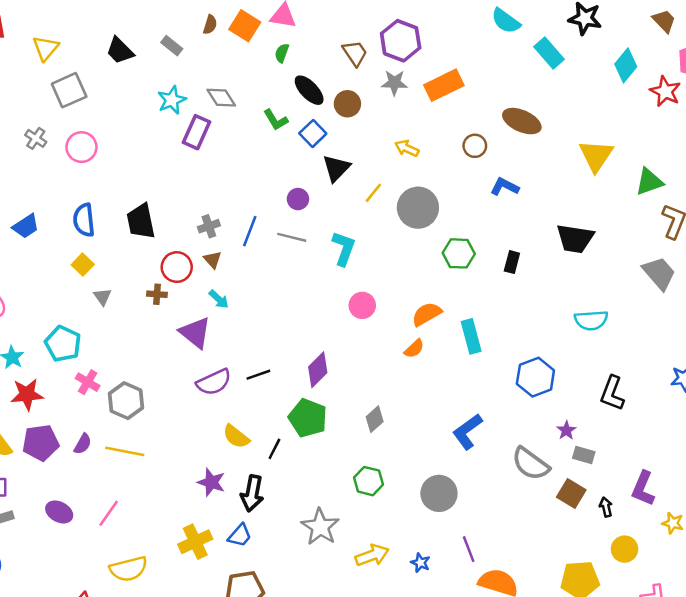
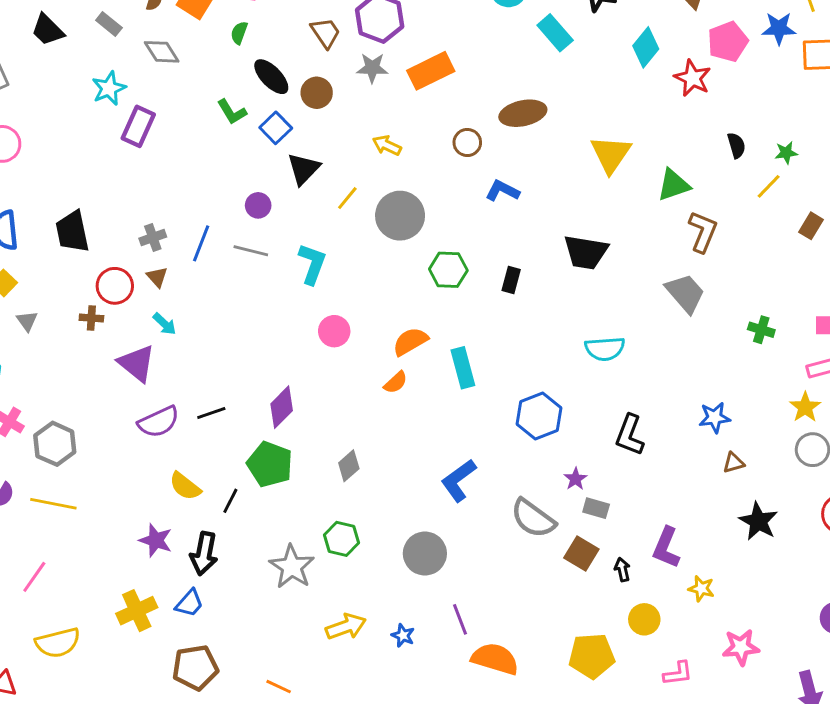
gray diamond: (221, 98) -> (162, 52), moved
brown ellipse: (522, 121) -> (523, 113), turned -36
gray star: (320, 527) -> (292, 567), moved

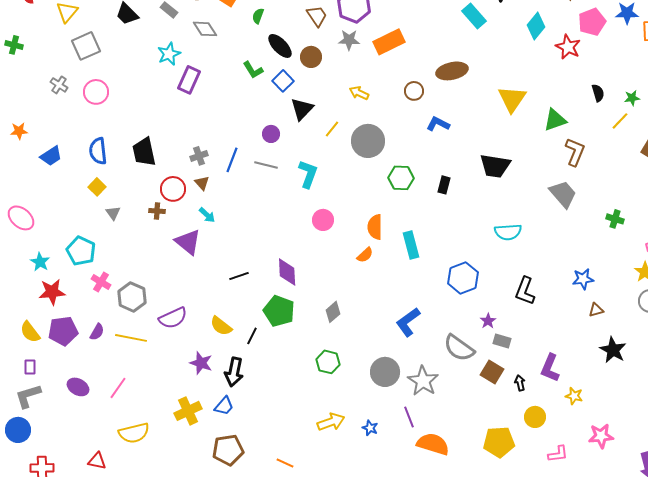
orange semicircle: (410, 341) -> (375, 227), turned -60
purple diamond: (282, 407) -> (287, 272), turned -48
purple semicircle: (159, 422) -> (173, 318), moved
gray star: (292, 567) -> (423, 381), moved

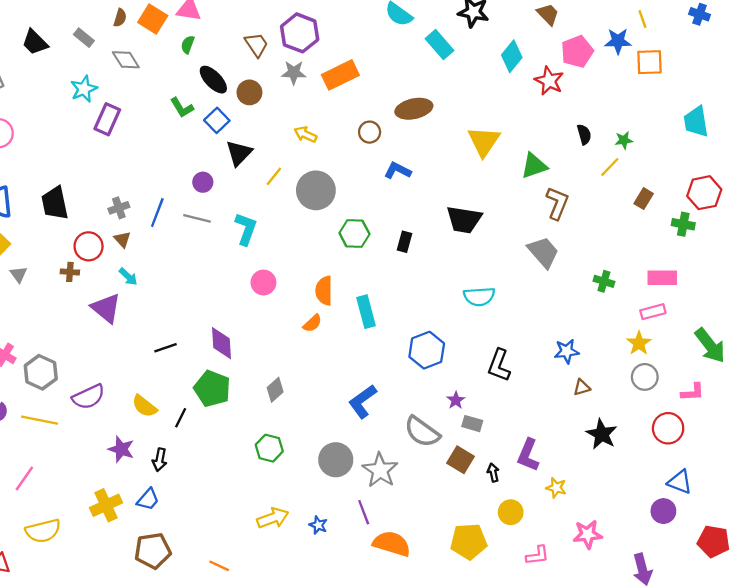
black arrow: (234, 372) -> (160, 460), size x0.7

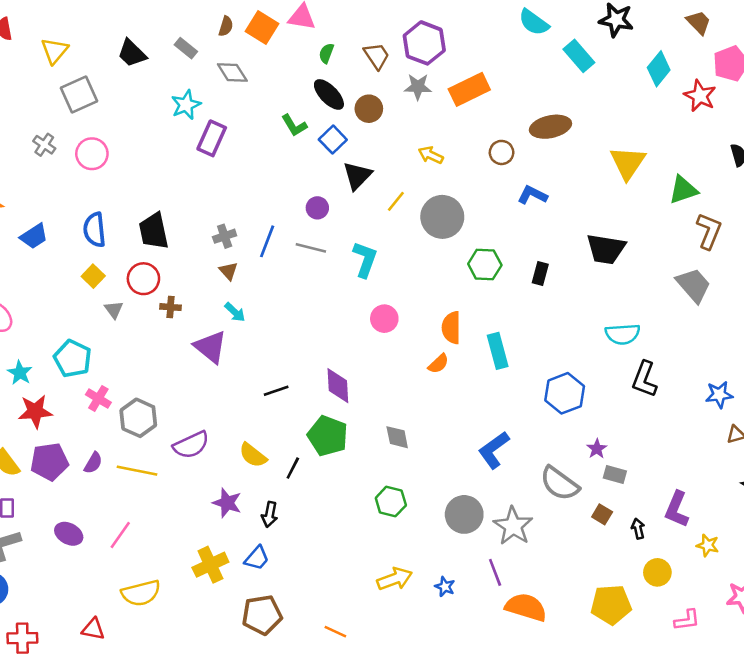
green semicircle: (188, 45) -> (326, 53), moved
red circle: (89, 246) -> (143, 279), moved
black L-shape: (499, 365) -> (645, 379), moved
gray diamond: (275, 390) -> (397, 437), turned -60
brown square: (461, 460) -> (602, 514), size x0.7

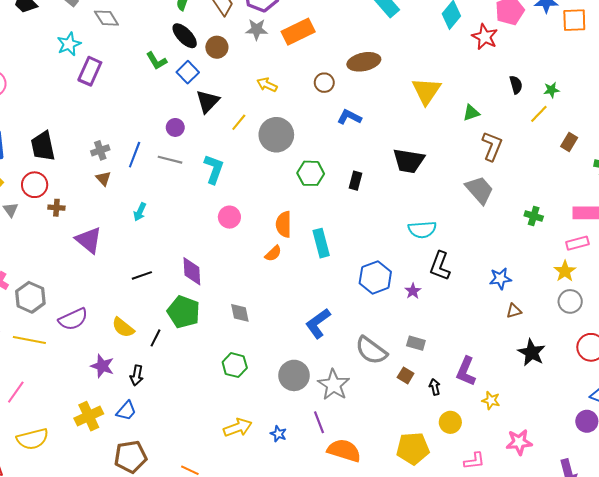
green triangle: (683, 190) -> (471, 113), size x0.7
cyan arrow: (235, 312) -> (140, 212), moved, turned 72
purple star: (597, 449) -> (413, 291), moved

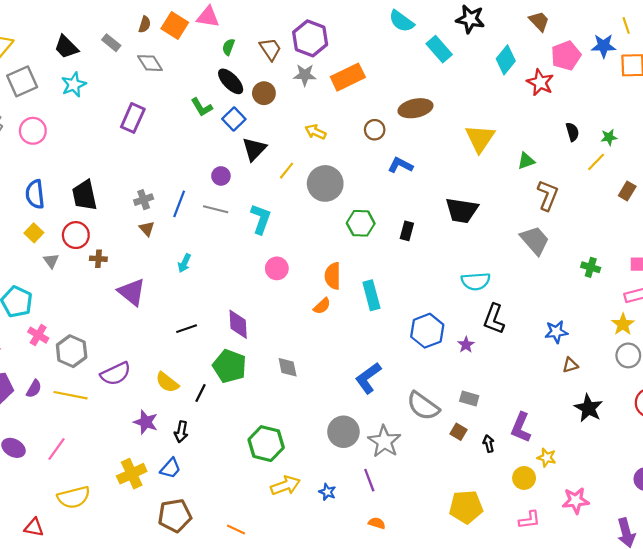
cyan star: (69, 44) -> (74, 85), moved
green hexagon: (235, 365) -> (266, 444), moved, size x1.4
yellow circle: (450, 422) -> (524, 478), moved
orange semicircle: (344, 450) -> (377, 523), moved, size x0.5

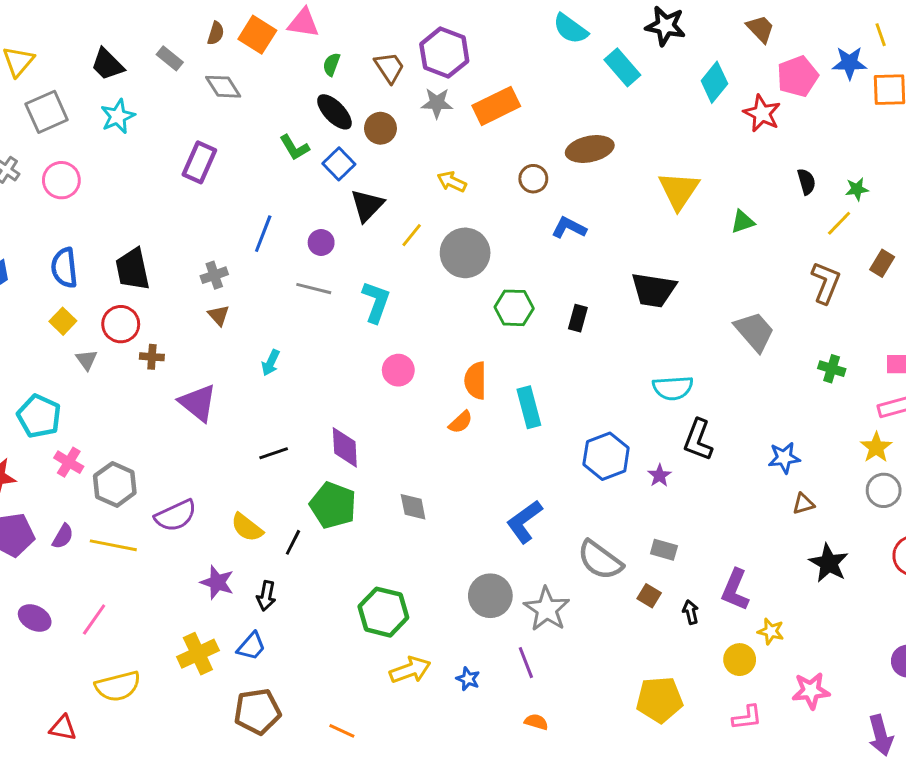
brown L-shape: (548, 195) -> (826, 283), moved
blue line: (179, 204) -> (263, 234), moved

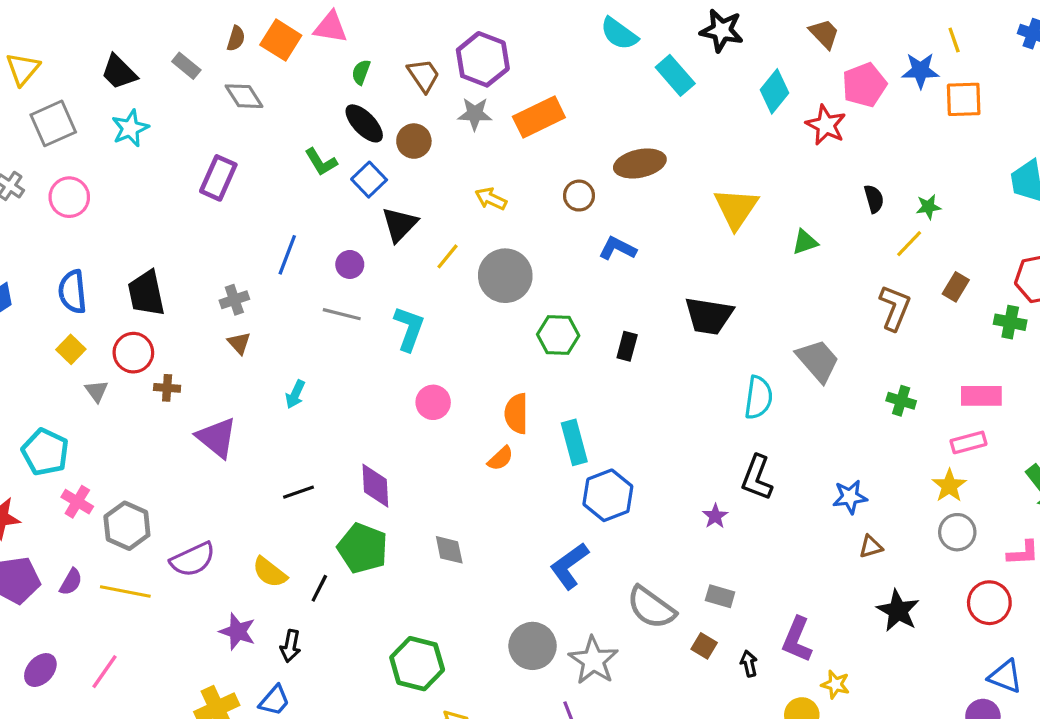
cyan semicircle: (673, 388) -> (759, 398), moved, turned -78
blue hexagon: (606, 456) -> (608, 495), moved
purple ellipse: (35, 618) -> (40, 670), turned -76

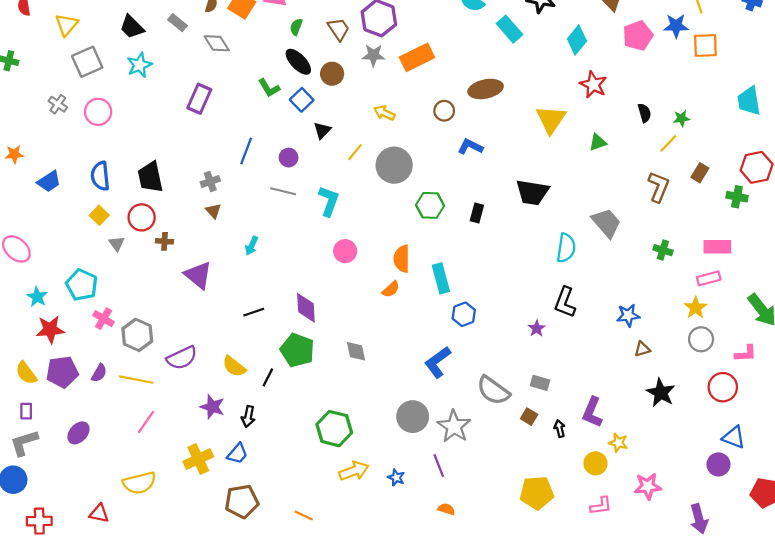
red star: (826, 125) -> (593, 85), moved
black triangle: (399, 224) -> (322, 130), size x0.7
blue hexagon: (608, 495) -> (464, 314), size x0.7
pink line: (105, 672) -> (146, 422), moved

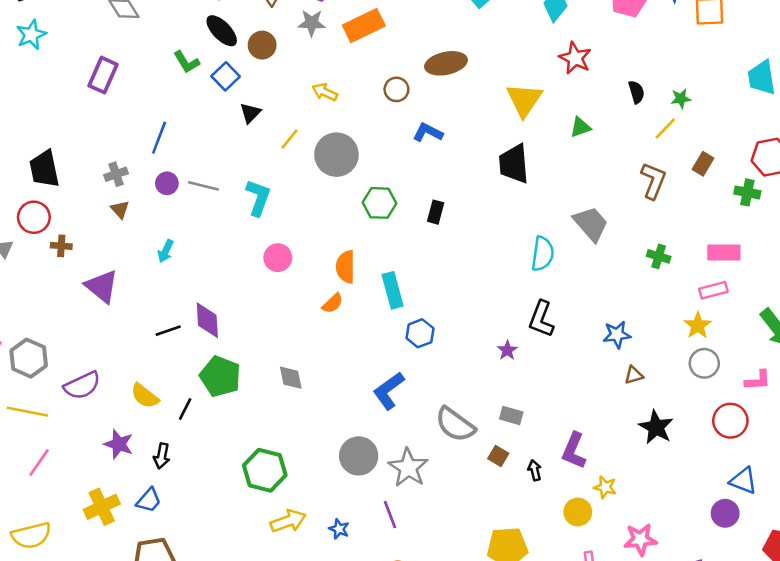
purple circle: (289, 158) -> (167, 183), moved
black trapezoid: (532, 192) -> (514, 164), moved, turned 76
purple diamond: (306, 308) -> (207, 320), moved

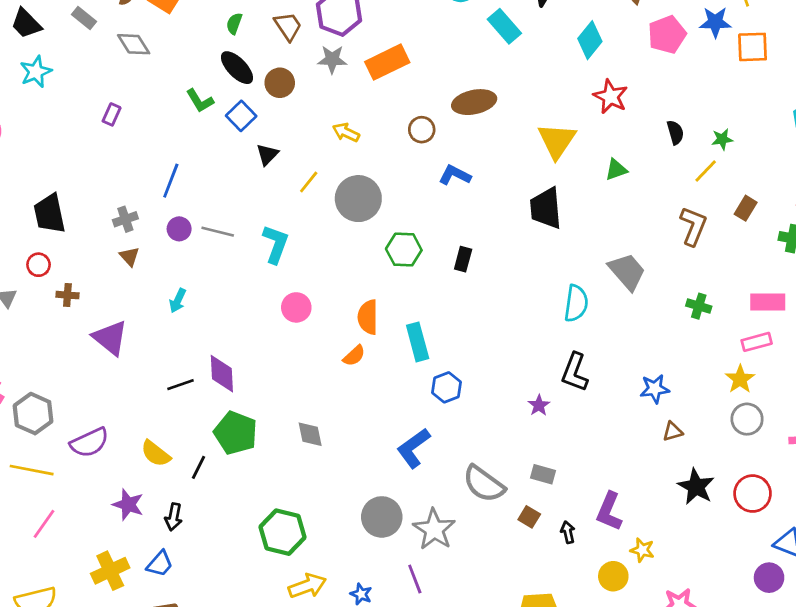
purple rectangle: (103, 75) -> (112, 114), size x0.6
red circle: (34, 217) -> (39, 265), size x0.7
red circle: (730, 421) -> (753, 494), moved

